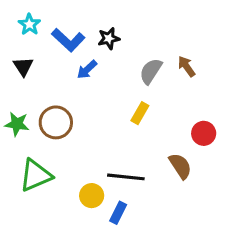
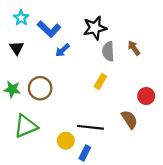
black star: (109, 38) -> (95, 28), moved, size x1.5
gray semicircle: (151, 71) -> (108, 51), turned -36

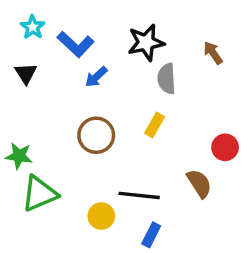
brown arrow: (134, 48) -> (213, 53), moved
brown circle: (40, 88) -> (96, 135), moved
green star: (12, 89) -> (19, 156), moved
blue rectangle: (85, 153) -> (151, 235), moved

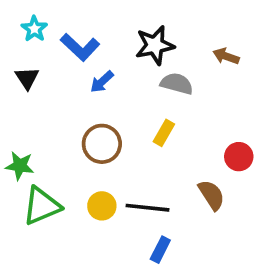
brown arrow: (213, 53) -> (226, 56), turned -35
gray semicircle: (167, 79) -> (177, 84), turned 108
yellow circle: (101, 216) -> (102, 206), moved

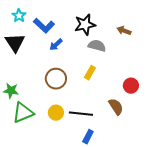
black triangle: (27, 78) -> (15, 43), size x1.5

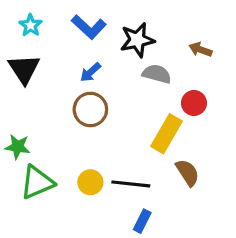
blue L-shape: (44, 26) -> (89, 27), moved
yellow rectangle: (90, 73) -> (166, 134), moved, size x1.6
brown circle: (56, 79) -> (90, 109), moved
red circle: (131, 86) -> (194, 103), moved

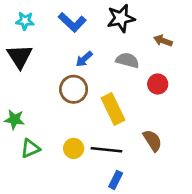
cyan star: (31, 25) -> (25, 21), turned -30
black star: (137, 40) -> (121, 18), moved
blue arrow: (90, 72) -> (84, 59), moved
yellow rectangle: (166, 134) -> (113, 109), moved, turned -56
green triangle: (37, 182) -> (30, 148), size x0.7

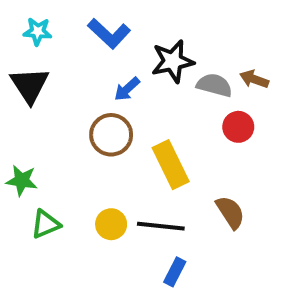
black star: (121, 18) -> (173, 61), moved
brown arrow: (163, 41) -> (254, 79), moved
gray semicircle: (127, 60) -> (214, 85), moved

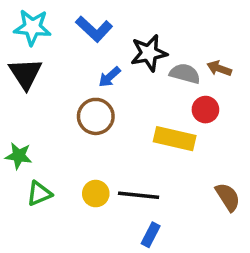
cyan star: (38, 31) -> (32, 27), size x1.5
yellow rectangle: (171, 165) -> (175, 139), moved, turned -51
brown semicircle: (230, 212) -> (228, 197), moved

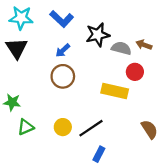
blue arrow: (109, 77) -> (63, 50), moved
black line: (139, 195) -> (91, 128), turned -40

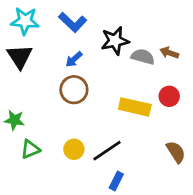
red circle: (135, 72) -> (169, 96), moved

